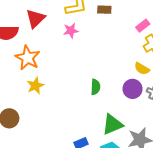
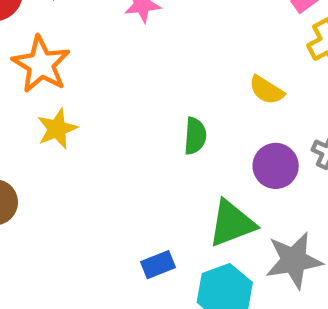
yellow semicircle: (142, 69) -> (266, 90), moved
purple circle: (132, 89) -> (276, 166), moved

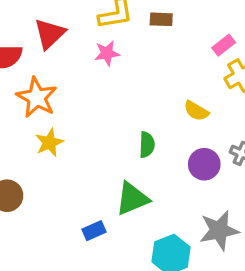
green triangle: (232, 223) -> (132, 199), moved
blue rectangle: (158, 265) -> (94, 231), moved

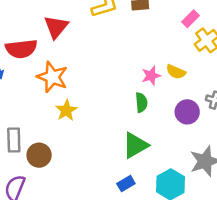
pink star: (107, 53) -> (151, 76), moved
blue rectangle: (94, 231) -> (126, 184), moved

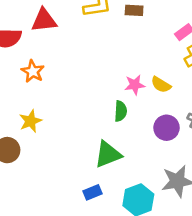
red triangle: (56, 27) -> (44, 20), turned 36
orange star: (52, 77) -> (33, 71), size x0.7
yellow star: (66, 110) -> (30, 121), moved

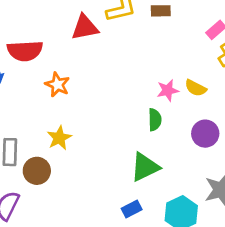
red triangle: (44, 20) -> (85, 27), moved

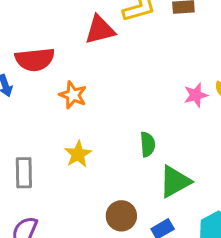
green semicircle: (155, 120) -> (148, 144), moved
brown circle: (37, 171) -> (121, 216), moved

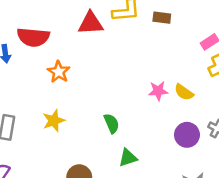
green semicircle: (148, 144) -> (112, 123), turned -30
green triangle: (175, 182) -> (128, 158), size x0.7

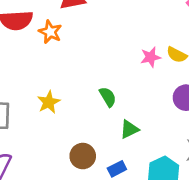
orange star: (59, 72) -> (50, 32), moved

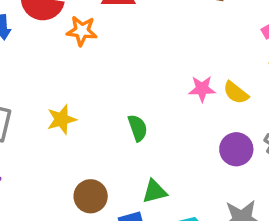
orange star: (50, 32) -> (82, 31), turned -30
green triangle: (129, 129) -> (154, 191), moved

